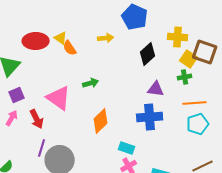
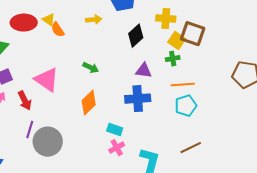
green arrow: (91, 83) -> (91, 68), moved, turned 42

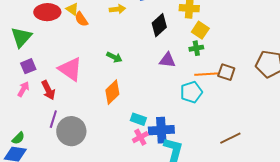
brown square: (193, 34) -> (226, 72), moved, size x0.7
blue cross: (138, 99) -> (161, 130), moved
cyan pentagon: (186, 106) -> (191, 92), moved
brown line: (191, 148) -> (230, 138), moved

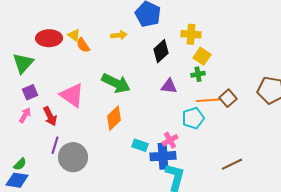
green arrow: (114, 57) -> (116, 83), size x1.8
brown square: (226, 72) -> (228, 98), turned 30
pink cross: (140, 137) -> (170, 140), moved

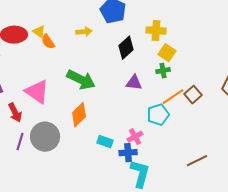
orange line: (208, 100) -> (173, 97), turned -30
blue cross: (163, 156) -> (128, 153), size x0.7
gray circle: (73, 157) -> (45, 137), moved

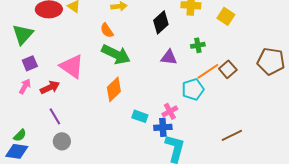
orange semicircle: (48, 42) -> (107, 30), moved
yellow square: (167, 53) -> (226, 16), moved
red arrow: (15, 113) -> (50, 87), turned -90
gray circle: (45, 137) -> (62, 141), moved, size x0.6
purple line: (20, 142) -> (55, 116), turned -48

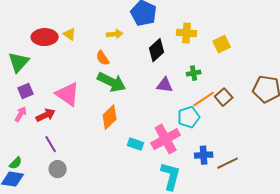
yellow square: (226, 16) -> (222, 44), turned 30
pink cross: (170, 111) -> (166, 139), size x1.8
blue cross: (163, 127) -> (204, 155), moved

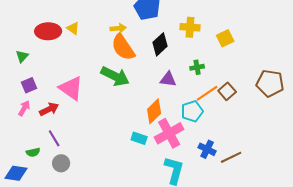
orange semicircle: (103, 58) -> (123, 47), moved, size x1.8
green triangle: (19, 62) -> (22, 56), size x0.6
orange diamond: (110, 117) -> (154, 111), moved
blue cross: (204, 155) -> (207, 149), turned 30
green semicircle: (16, 163) -> (33, 152), moved, turned 32

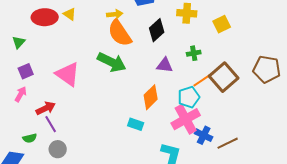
brown square: (227, 91) -> (224, 77), size x1.6
red arrow: (49, 109) -> (46, 108), moved
pink cross: (169, 133) -> (186, 119), moved

